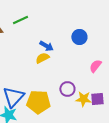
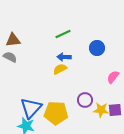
green line: (20, 20) -> (63, 34), moved
blue arrow: (46, 46) -> (64, 57), turned 152

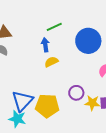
blue circle: (97, 48) -> (88, 41), size x1.6
blue arrow: (64, 57) -> (45, 45), moved, turned 80

